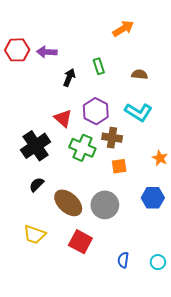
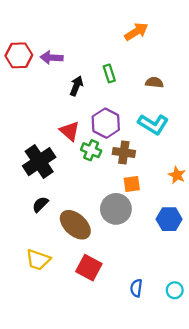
green cross: (82, 148) -> (91, 150), moved, size x0.7
gray circle: (105, 205) -> (116, 209), moved

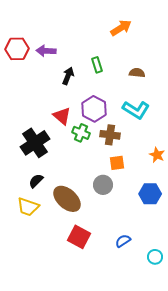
gray circle: (116, 209) -> (103, 185), size x0.7
yellow trapezoid: (38, 260) -> (28, 207), moved
blue semicircle: (136, 288) -> (123, 241), moved, turned 49

